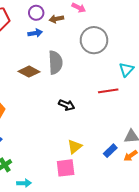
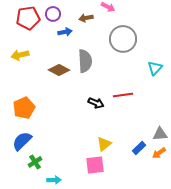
purple circle: (36, 13) -> (53, 14), moved
red line: (108, 91) -> (123, 95), moved

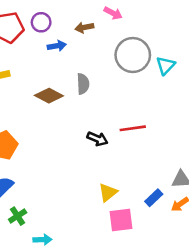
gray semicircle: (85, 61) -> (83, 84), size x0.7
cyan triangle: (155, 68) -> (165, 65), moved
pink square: (95, 165) -> (121, 220), moved

